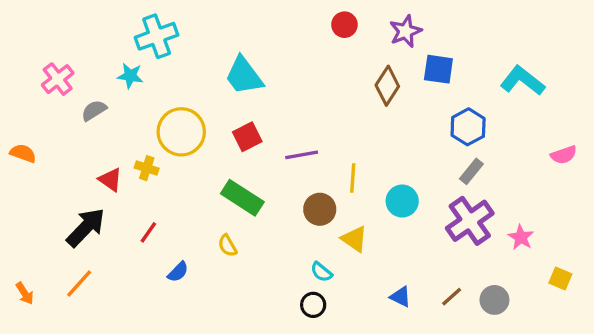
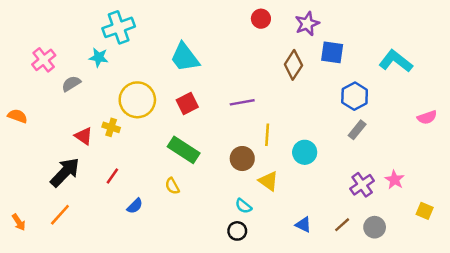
purple line: (302, 155) -> (242, 102), moved
purple cross: (470, 221) -> (362, 185), moved, size x0.7

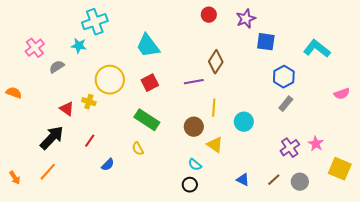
brown diamond: (293, 65) -> (216, 62), moved
yellow square: (425, 211) -> (340, 169), size x1.6

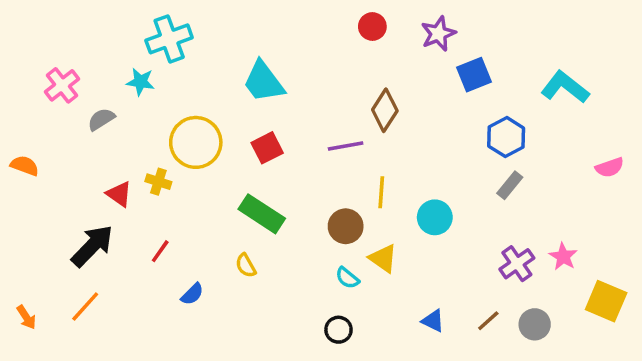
blue square: (266, 42) -> (474, 75), turned -30
cyan semicircle: (195, 165) -> (347, 278), moved

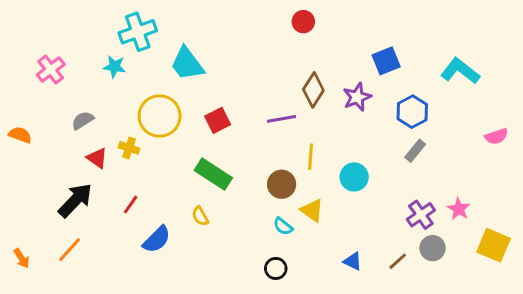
purple star: (438, 34) -> (357, 97), moved
cyan trapezoid: (264, 82) -> (187, 64), moved
gray semicircle: (101, 119) -> (83, 120), moved
blue semicircle: (192, 294) -> (157, 239), size x1.5
gray circle: (535, 324) -> (433, 248), moved

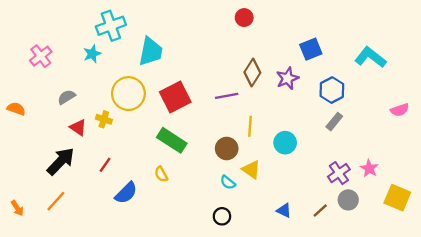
cyan trapezoid: (187, 64) -> (151, 51), turned -132
cyan star: (115, 67) -> (92, 54), turned -30
red square: (218, 120) -> (175, 97), size x1.5

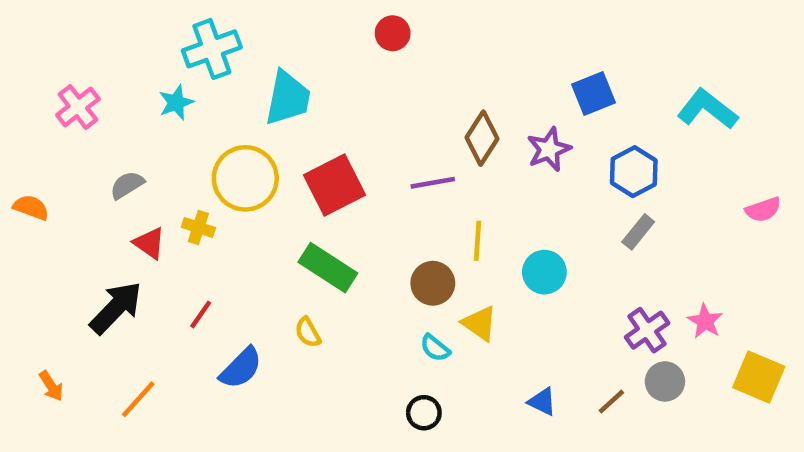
red circle: (244, 18) -> (393, 33), moved
orange line: (56, 201) -> (138, 399), moved
orange arrow: (17, 208) -> (51, 386), moved

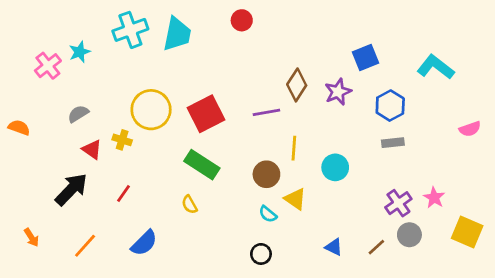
cyan trapezoid: (288, 98) -> (177, 34), moved
cyan star: (176, 102) -> (80, 52), moved
gray rectangle: (638, 232) -> (393, 143), turned 45
blue semicircle: (241, 368) -> (144, 243), moved

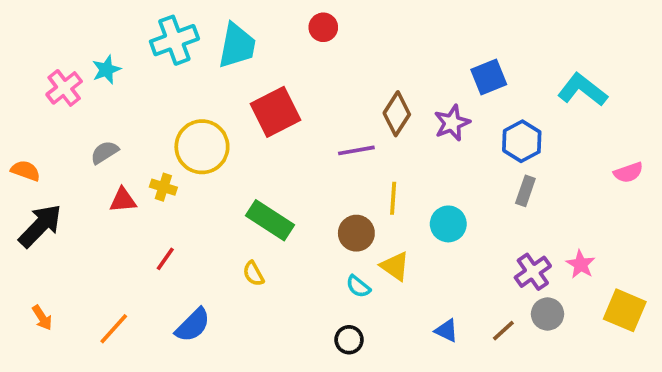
red square: (206, 114) -> (275, 112), moved
gray rectangle: (393, 143) -> (525, 191), turned -65
red triangle: (92, 150) -> (123, 200), turned -40
black arrow: (71, 189) -> (40, 226), moved

